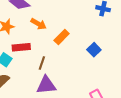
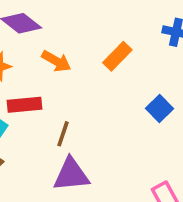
orange rectangle: (62, 37) -> (117, 56), moved

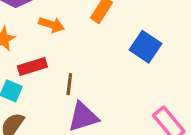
blue square: (159, 108) -> (146, 47), size x1.4

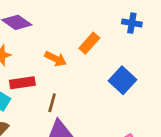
orange arrow: (51, 25) -> (56, 59), moved

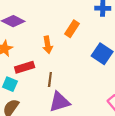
orange arrow: (56, 59) -> (48, 45), turned 63

